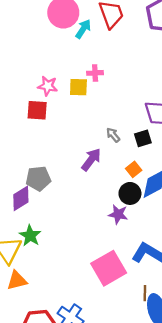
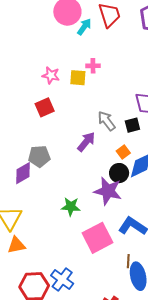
red square: (37, 110) -> (45, 107), moved, turned -30
gray arrow: (113, 135) -> (106, 121), size x1.5
purple star: (118, 214) -> (108, 191), size x1.6
green star: (30, 236) -> (71, 207), moved, turned -30

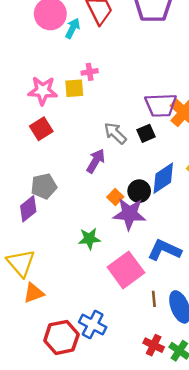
pink star: (51, 75) -> (43, 91), size x1.4
orange square: (123, 152) -> (115, 197), moved
brown line: (128, 261) -> (154, 299), moved

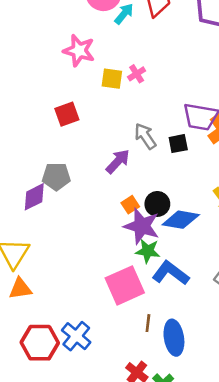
pink cross: (90, 72) -> (137, 74), moved, turned -35
pink star: (43, 91) -> (79, 51), moved
blue diamond: (163, 178) -> (181, 220), moved, turned 32
green star: (89, 239) -> (148, 251), moved

